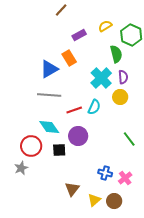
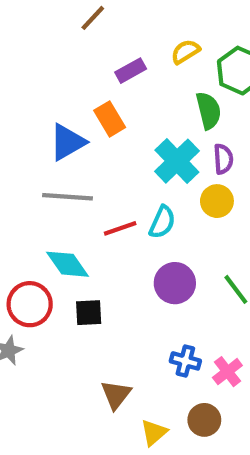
purple circle: (78, 136) -> (175, 283), moved
yellow triangle: (94, 200) -> (154, 433), moved

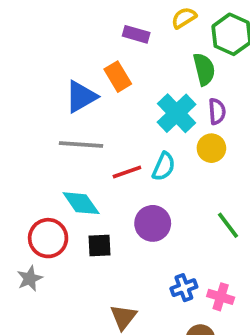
purple rectangle: (131, 71) -> (136, 34), turned 45
purple circle: (175, 283) -> (153, 223), moved
blue cross: (185, 361) -> (184, 288), turned -35
pink cross: (227, 372) -> (221, 297), turned -35

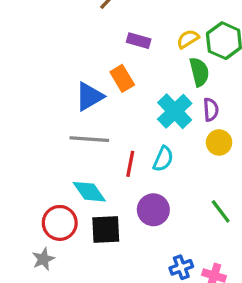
yellow semicircle: (184, 18) -> (188, 39), moved
yellow circle: (211, 148) -> (219, 142), moved
red line: (127, 172) -> (130, 164), turned -60
black square: (99, 245) -> (106, 229), size x1.4

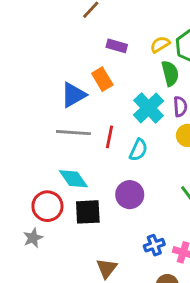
red line: (130, 164) -> (110, 137), moved

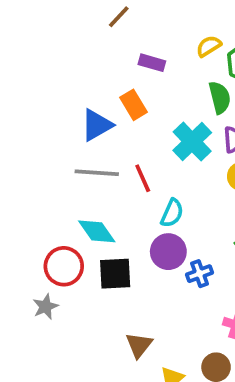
yellow semicircle: (160, 44) -> (209, 46), moved
red line: (110, 137) -> (143, 178), turned -35
cyan semicircle: (138, 150) -> (172, 213), moved
blue cross: (154, 245) -> (200, 274), moved

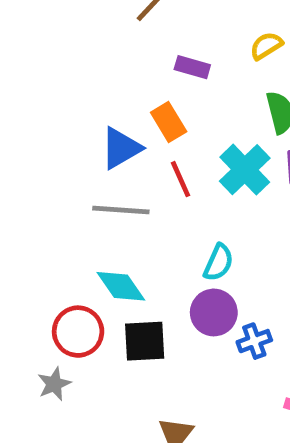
red line: (143, 178) -> (180, 179), moved

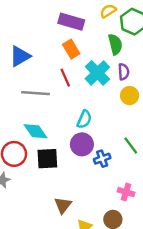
purple rectangle: (192, 67) -> (71, 22), size x1.5
orange rectangle: (169, 122) -> (71, 49), moved
blue triangle: (121, 148) -> (20, 56), moved

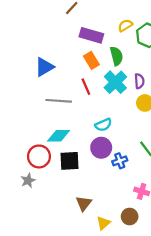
green semicircle: (115, 44) -> (116, 56), moved
cyan semicircle: (84, 119) -> (103, 125), turned 42
cyan diamond: (35, 131) -> (59, 136), turned -55

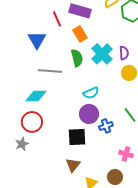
green semicircle: (116, 56) -> (77, 58), moved
blue triangle: (44, 67) -> (37, 40), turned -30
red line: (86, 87) -> (57, 19), moved
cyan diamond: (59, 136) -> (36, 96), moved
black square: (70, 161) -> (77, 137), moved

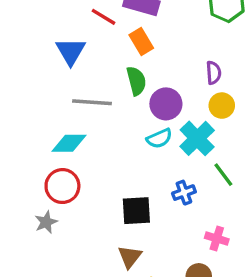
red line: (57, 19) -> (103, 17), turned -35
cyan cross: (102, 54) -> (197, 138), moved
purple circle: (89, 114) -> (166, 104), moved

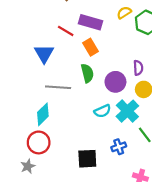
purple circle: (166, 104) -> (115, 82), moved
cyan diamond: (69, 143) -> (43, 114), turned -45

